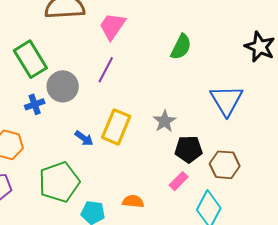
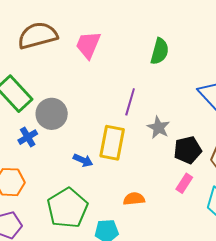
purple line: (106, 70) -> (130, 102), moved
orange semicircle: (133, 201) -> (134, 199), moved

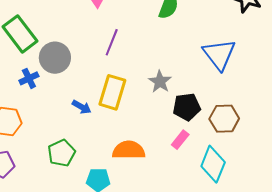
purple line: (130, 102) -> (112, 42), moved
orange semicircle: (134, 199) -> (129, 150), size x1.5
green pentagon: (67, 208) -> (61, 153), size x0.7

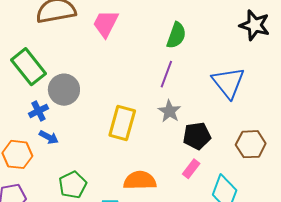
purple line: (112, 42) -> (166, 74), moved
blue arrow: (82, 107) -> (49, 137), moved
brown hexagon: (224, 119) -> (251, 144), moved

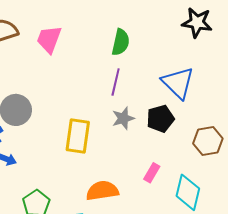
gray star: (169, 111) -> (123, 118), turned 30
black pentagon: (197, 136) -> (160, 119), moved

